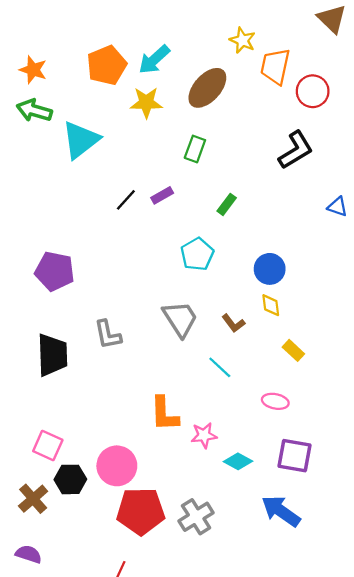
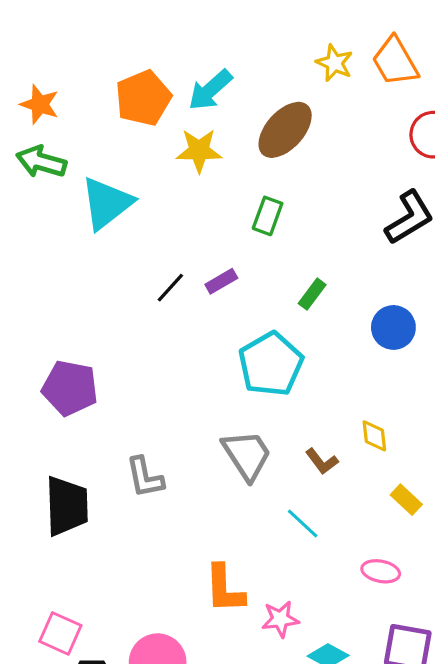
orange trapezoid: (275, 66) -> (395, 61), moved, turned -42
cyan pentagon: (197, 254) -> (271, 364), size x1.4
blue circle: (270, 269) -> (393, 327), moved

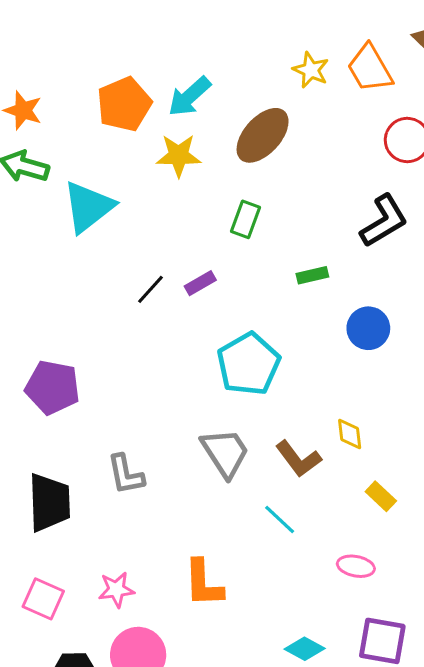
green rectangle: (312, 294) -> (312, 275), moved, turned 40
brown L-shape: (322, 461) -> (298, 459), size x1.4
pink star: (280, 619) -> (116, 590), moved
pink square: (60, 633) -> (43, 599), moved

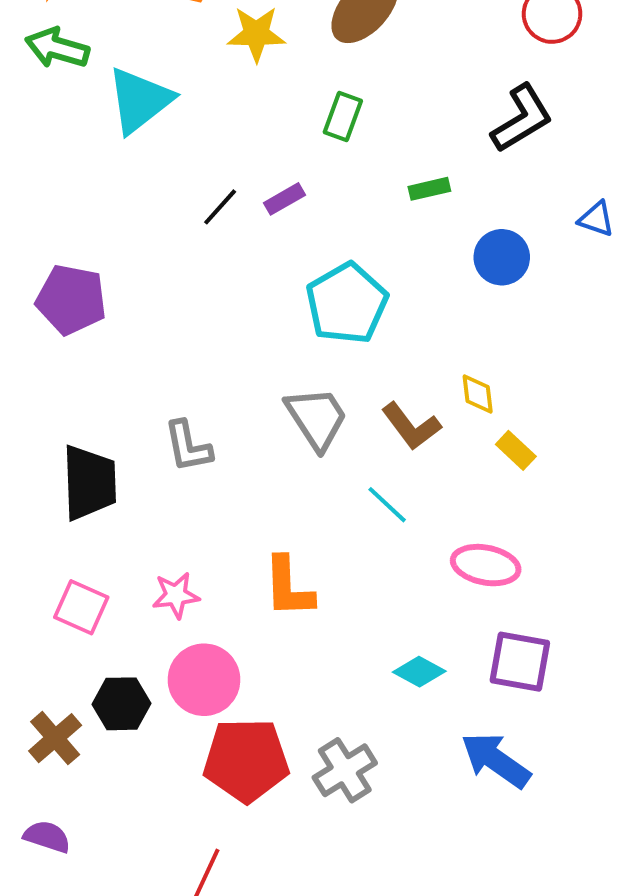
purple pentagon: (53, 387) -> (71, 299), moved
yellow rectangle: (381, 496) -> (516, 450), moved
pink ellipse: (356, 566) -> (486, 565), size x1.4

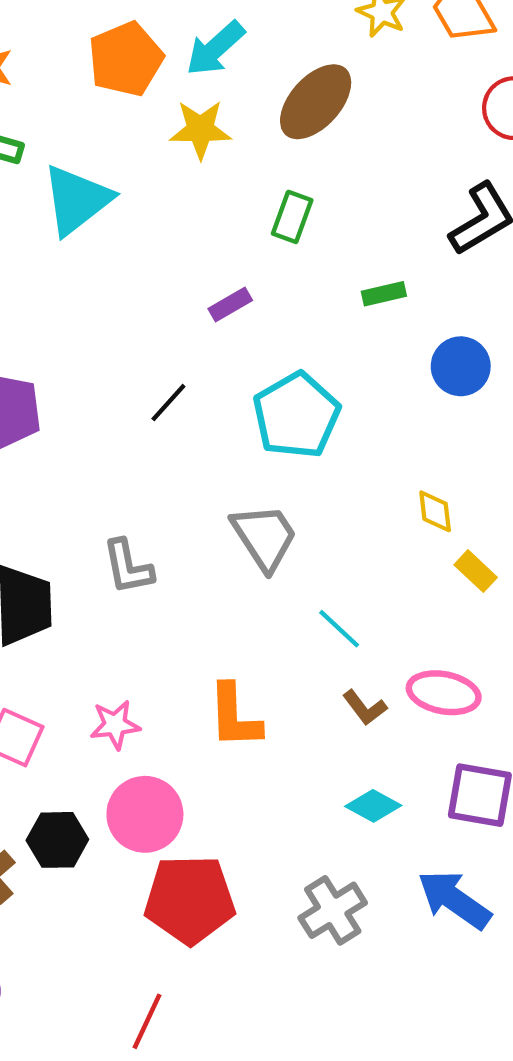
black line: (220, 207) -> (168, 403), moved
brown L-shape: (411, 426) -> (365, 708), moved, size x0.7
gray cross: (345, 770) -> (333, 910), moved

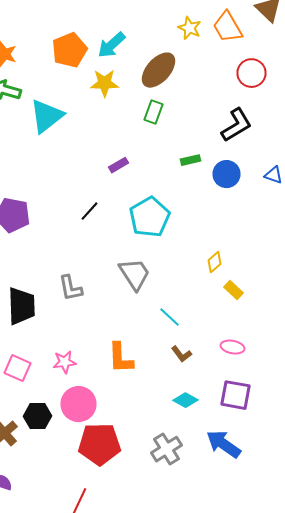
green rectangle: (292, 217) -> (154, 112), moved
blue circle: (461, 366) -> (226, 174), moved
yellow diamond: (435, 511) -> (214, 262), turned 55
pink ellipse: (444, 693) -> (232, 347), moved, size x0.7

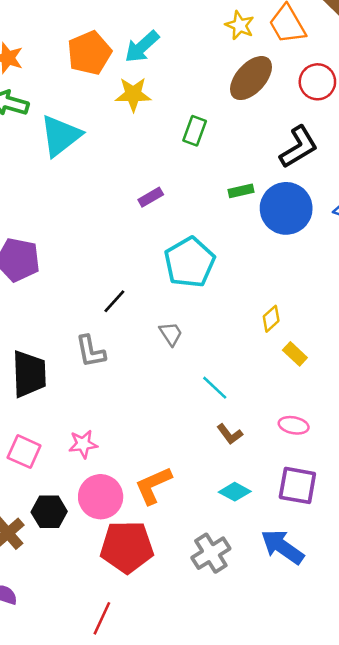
brown ellipse: (158, 70) -> (251, 78), moved
blue circle: (226, 174) -> (286, 208), size x1.5
black line: (90, 211) -> (114, 301), moved
gray trapezoid: (134, 274) -> (171, 334), size x0.6
orange L-shape: (120, 358) -> (153, 485), moved, turned 68

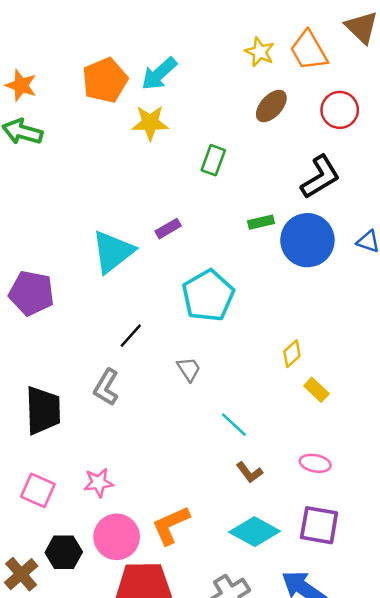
brown ellipse: (251, 78) -> (271, 106), size x0.7
cyan triangle: (60, 136) -> (113, 252), moved
gray L-shape: (91, 351) -> (106, 387), turned 42
cyan diamond: (235, 492) -> (255, 532), size x1.5

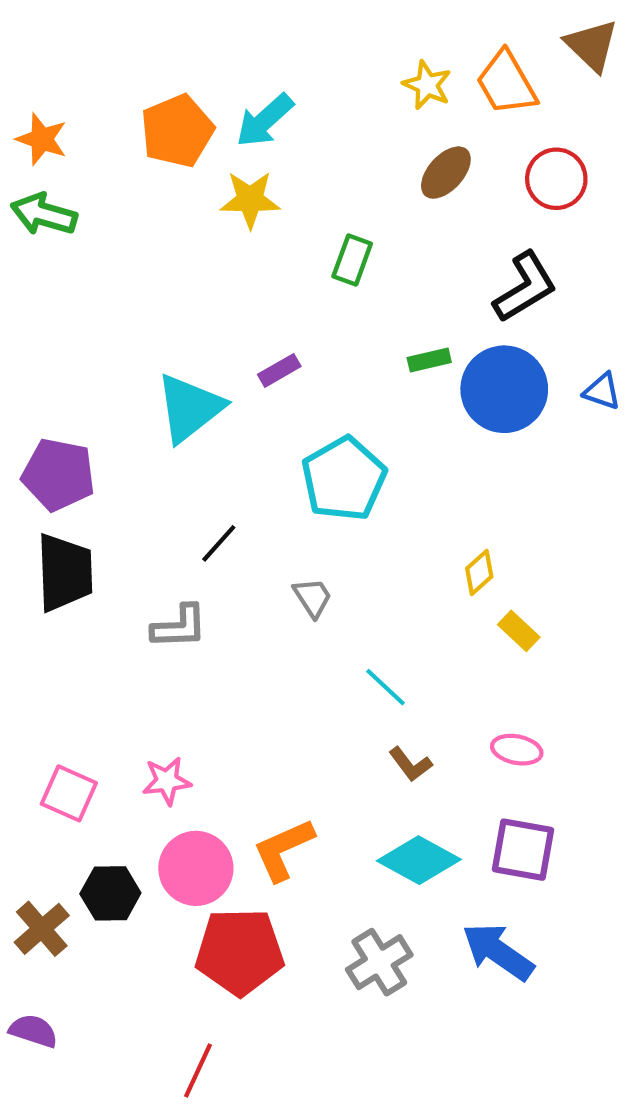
gray L-shape: (106, 387) -> (179, 627), turned -123
black trapezoid: (43, 410) -> (65, 573), moved

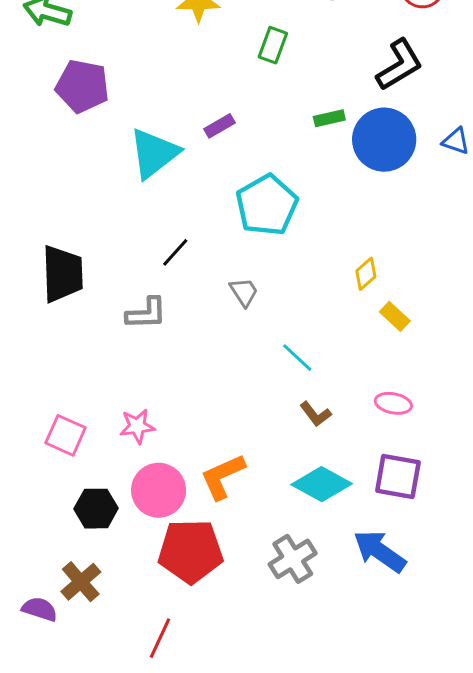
purple pentagon: (58, 475) -> (82, 86), moved
brown cross: (42, 929) -> (81, 582), moved

